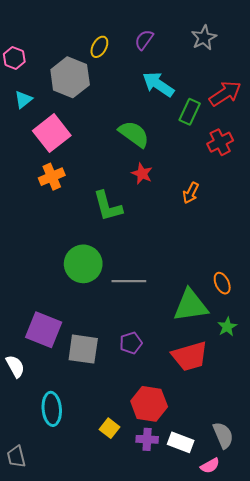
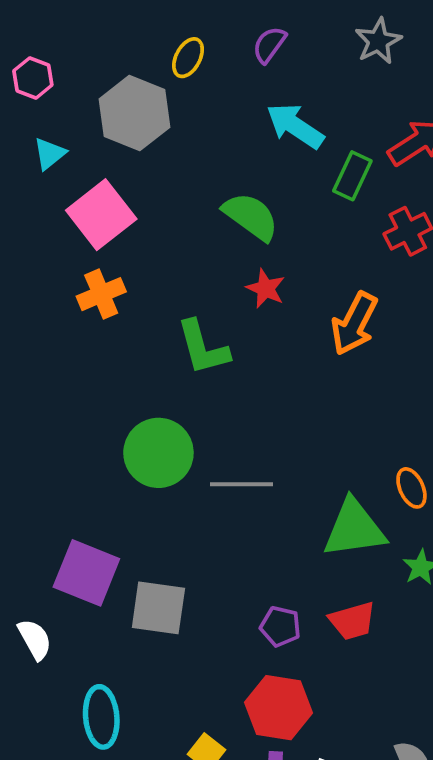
orange arrow: (191, 193) -> (354, 324), size x1.6
purple pentagon: (131, 343) -> (280, 626), moved, turned 30
red trapezoid: (190, 356) -> (352, 621), size x0.7

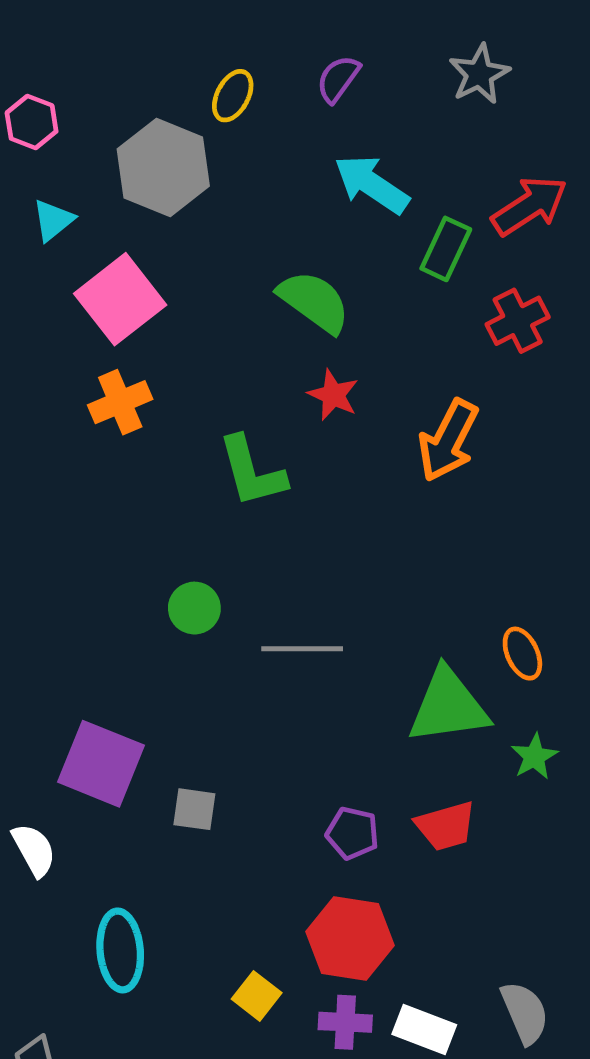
green circle: (158, 453) -> (194, 608), size x0.6
gray square: (158, 608) -> (194, 809), size x0.6

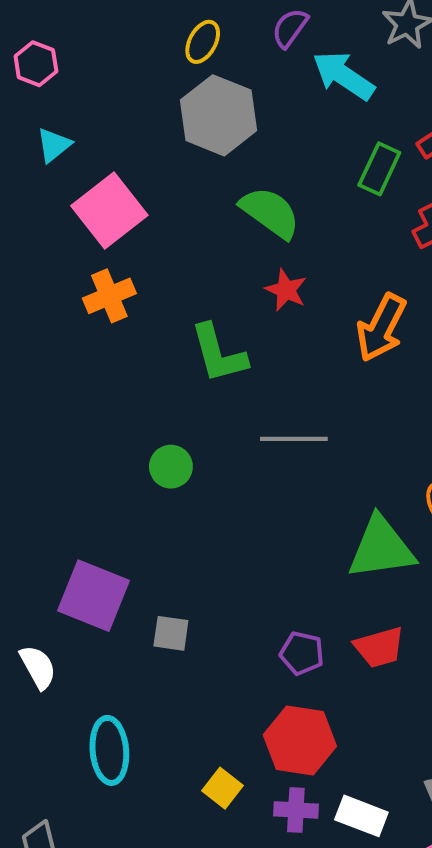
gray hexagon: (163, 167) -> (219, 115), moved
cyan arrow: (372, 184) -> (344, 76), moved
gray line: (302, 649) -> (294, 439), moved

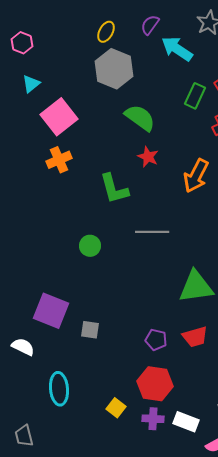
white semicircle: (38, 667) -> (23, 347), turned -35

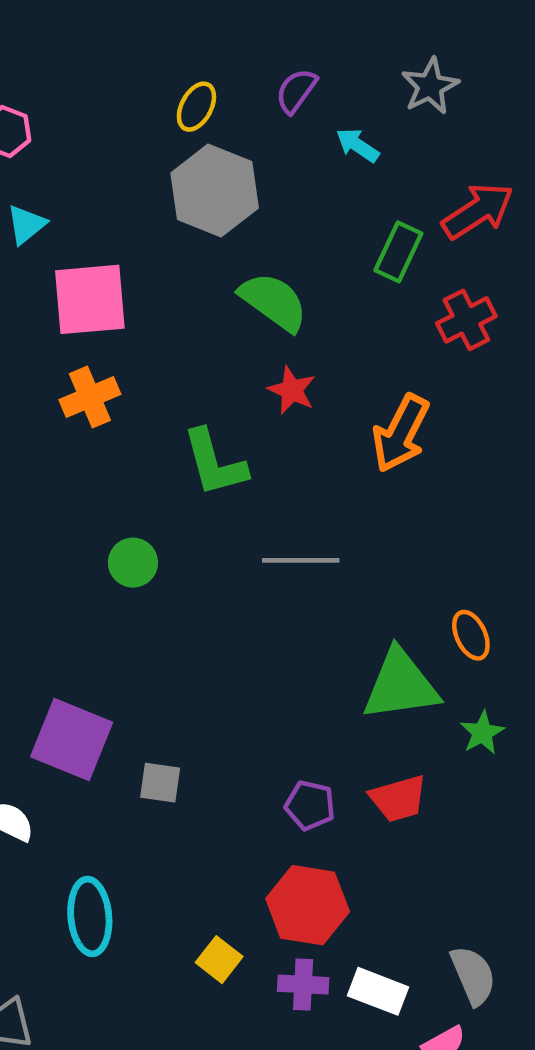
cyan arrow: (177, 49) -> (358, 145), size x0.6
pink square: (59, 117) -> (90, 299), turned 33
green circle: (90, 246) -> (133, 563), moved

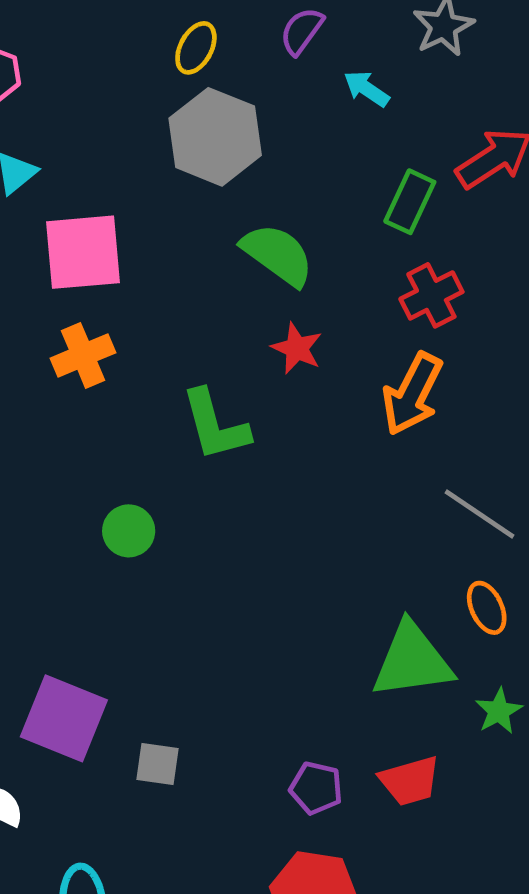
red cross: (466, 320) -> (431, 295), moved
gray line: (301, 560) -> (479, 514), moved, turned 34

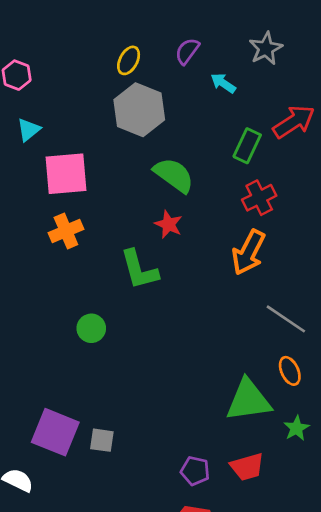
red star: (297, 348) -> (169, 224), moved
gray square: (157, 764) -> (102, 440), moved

